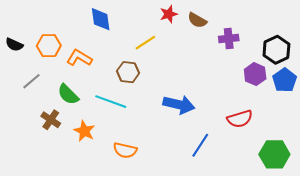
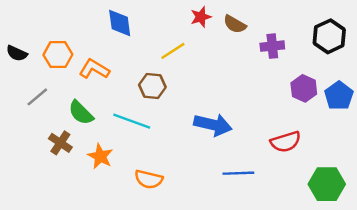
black hexagon: (276, 50) -> (329, 36), moved
blue line: (200, 145) -> (238, 173), turned 55

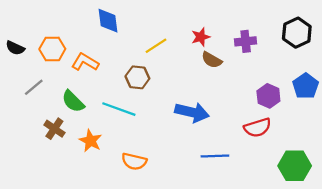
red star: (201, 17) -> (201, 37), moved
brown semicircle: (235, 24) -> (212, 60), moved
purple hexagon: (304, 88) -> (268, 96), moved

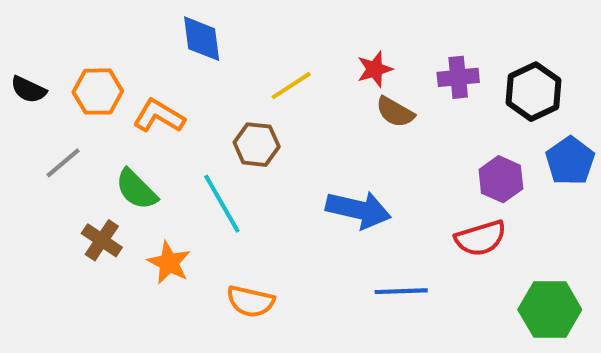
black hexagon: (297, 33) -> (534, 92), moved
cyan line: (119, 109) -> (222, 204), turned 40

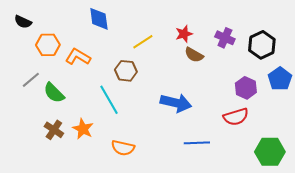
purple cross: (458, 77) -> (225, 38), turned 30
black semicircle: (28, 90) -> (23, 22), moved
green semicircle: (136, 189) -> (54, 93), moved
brown cross: (102, 240) -> (54, 130), moved

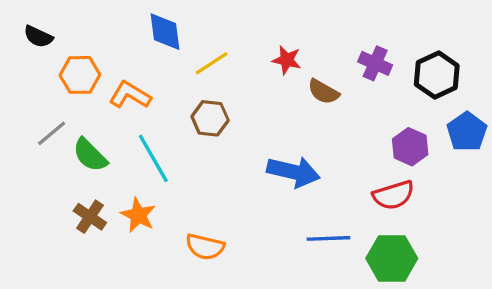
red star: (184, 34) -> (287, 60), moved, turned 30
yellow line: (143, 42) -> (212, 63), moved
cyan line: (109, 100) -> (153, 158), moved
green hexagon: (270, 152) -> (392, 258), moved

